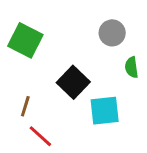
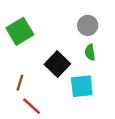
green square: (25, 40) -> (20, 31), turned 32
green semicircle: (132, 67) -> (90, 52), moved

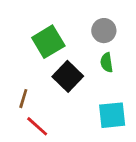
green square: (20, 31) -> (48, 42), moved
cyan square: (82, 86) -> (112, 115), moved

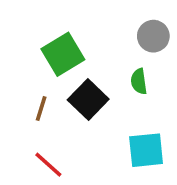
gray circle: (104, 31) -> (153, 36), moved
brown line: (23, 99) -> (41, 109), moved

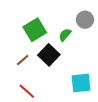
green semicircle: (139, 81) -> (65, 35), moved, turned 48
brown line: (41, 109) -> (23, 60), turned 32

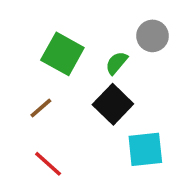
green square: (35, 30) -> (62, 54), turned -30
black square: (49, 55) -> (113, 104), moved

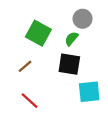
gray circle: (153, 36) -> (83, 19), moved
black square: (113, 104) -> (69, 64), turned -35

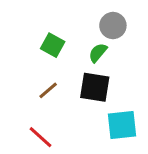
green square: (38, 33) -> (53, 45), size x0.7
brown line: (25, 66) -> (48, 90), moved

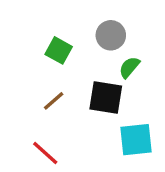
gray circle: (113, 26) -> (111, 35), moved
green semicircle: (98, 53) -> (129, 67), moved

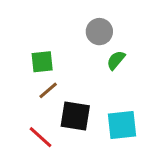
green square: (59, 50) -> (42, 62), moved, turned -35
black square: (106, 98) -> (75, 116), moved

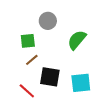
gray circle: (99, 32) -> (48, 21), moved
green semicircle: (116, 60) -> (77, 40), size x1.5

